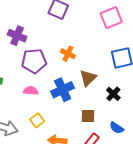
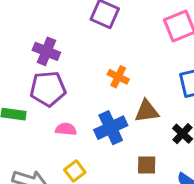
purple pentagon: (34, 61) -> (48, 89), moved
brown triangle: (88, 78) -> (147, 111), turned 36

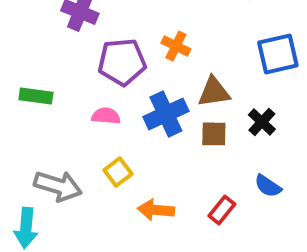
purple pentagon: (48, 89) -> (122, 62), moved
brown square: (147, 165) -> (214, 134), moved

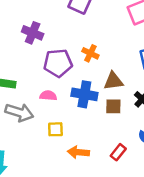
blue cross: (166, 114) -> (84, 94), turned 35
yellow square: (118, 172) -> (55, 129), turned 35
gray arrow: (58, 186) -> (19, 112), moved

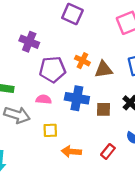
brown triangle: (113, 81) -> (103, 69), moved

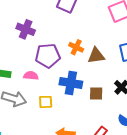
pink semicircle: (44, 99) -> (31, 76), moved
yellow square: (50, 130) -> (46, 102), moved

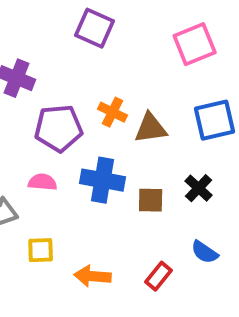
pink semicircle: (31, 76) -> (43, 182), moved
yellow square: (46, 102) -> (41, 250), moved

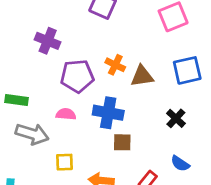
brown square: (151, 200) -> (122, 142), moved

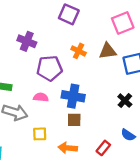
orange cross: (115, 65) -> (79, 51), moved
brown triangle: (142, 76) -> (108, 51), moved
brown square: (122, 142) -> (74, 120), moved

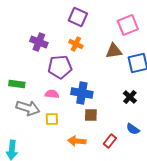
orange cross: (79, 51) -> (76, 44), moved
brown square: (74, 120) -> (91, 115), moved
yellow square: (40, 134) -> (52, 119), moved

